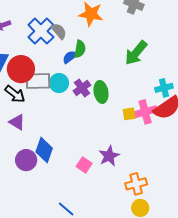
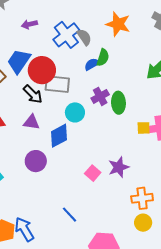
cyan circle: (59, 83) -> (75, 112), moved
purple triangle: (17, 122) -> (31, 122), turned -30
blue diamond: (44, 150) -> (59, 136), moved, turned 35

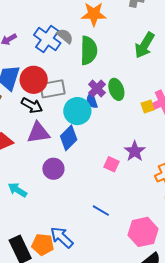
green semicircle: (103, 57) -> (89, 50), size x1.6
blue semicircle: (92, 64) -> (92, 101), moved, turned -63
cyan circle: (75, 112) -> (77, 111), size x1.4
purple triangle: (31, 122) -> (38, 133), size x1.4

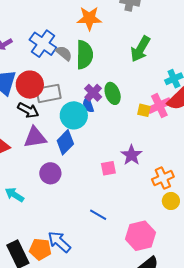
gray semicircle: (65, 36) -> (64, 53), moved
yellow square: (148, 107) -> (144, 110), turned 32
pink square: (112, 164) -> (108, 168), turned -35

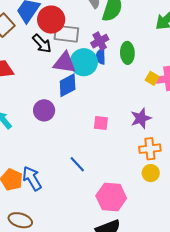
purple cross: (93, 93) -> (100, 41), moved
purple triangle: (35, 137) -> (65, 63), moved
purple star: (131, 155) -> (141, 118), moved

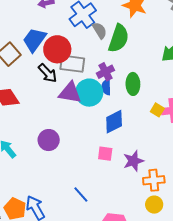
blue diamond: (68, 85) -> (114, 122), moved
purple star: (141, 118) -> (133, 161), moved

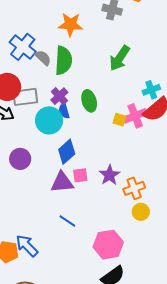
purple triangle: (70, 93) -> (62, 182), moved
blue diamond: (114, 122) -> (67, 152), moved
purple circle: (49, 140) -> (20, 159), moved

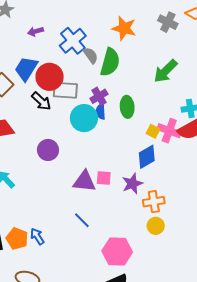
pink cross: (135, 116) -> (169, 131), turned 30
blue diamond: (67, 152) -> (147, 157), moved
blue arrow: (27, 246) -> (37, 236), size x0.7

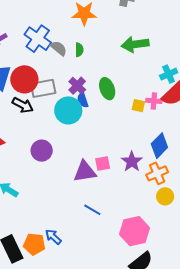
green semicircle: (110, 62) -> (79, 50), size x0.5
green arrow: (165, 71) -> (135, 44), turned 52
pink cross: (169, 131) -> (154, 101), size x0.7
blue diamond: (147, 157) -> (159, 146), moved

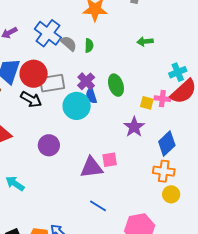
green arrow: (135, 44) -> (145, 41), size x0.6
purple star: (132, 162) -> (134, 127), moved
orange cross: (157, 173) -> (164, 171), turned 30

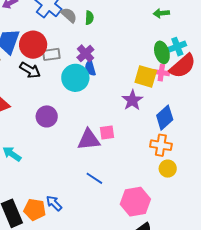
green arrow: (145, 41) -> (161, 13), moved
gray rectangle: (52, 83) -> (51, 54), size x0.7
green ellipse: (116, 85) -> (162, 52), moved
yellow square: (147, 103) -> (146, 76), size x1.6

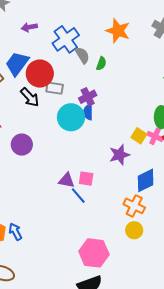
yellow square: (146, 76) -> (139, 136), size x0.7
purple circle: (47, 116) -> (22, 145), moved
purple triangle: (89, 140) -> (67, 180), size x0.7
blue line: (94, 178) -> (78, 196), moved

